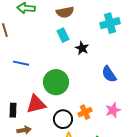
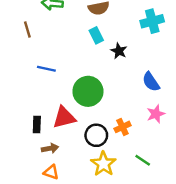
pink star: (113, 110) -> (156, 114), moved

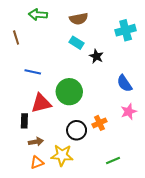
cyan rectangle: (96, 35) -> (77, 43), turned -32
red triangle: (64, 117) -> (41, 103), moved
green line: (143, 160) -> (113, 160), moved, turned -56
yellow star: (103, 164) -> (62, 155), moved, turned -30
orange triangle: (51, 172) -> (37, 163), turned -40

